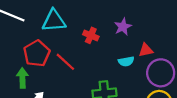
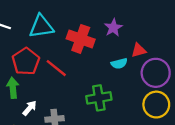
red cross: (91, 35) -> (81, 39), size x1.6

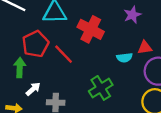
purple star: (113, 28) -> (132, 15), moved
green cross: (99, 98) -> (101, 88), turned -30

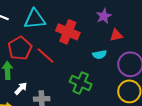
red triangle: (145, 47) -> (116, 35), moved
green cross: (101, 88) -> (81, 83), turned -30

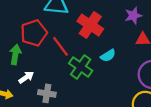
cyan semicircle: (100, 55) -> (108, 56), moved, turned -32
green cross: (81, 83) -> (81, 67), moved

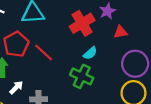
red cross: (90, 25) -> (82, 23), moved, turned 35
green cross: (81, 67) -> (82, 76), moved

